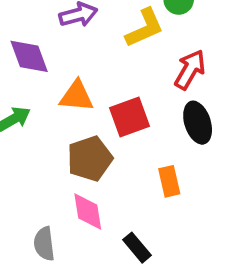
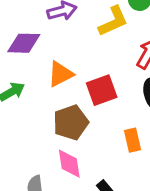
purple diamond: (29, 56) -> (24, 43), turned -68
orange triangle: (76, 96) -> (60, 74), turned -32

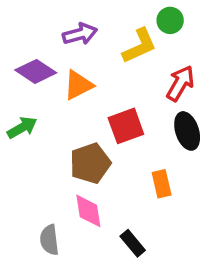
purple diamond: (24, 43) -> (36, 71), turned 32
orange triangle: (60, 74) -> (78, 85), moved

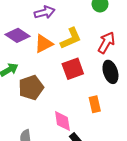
yellow L-shape: (139, 46) -> (71, 38), moved
brown pentagon: (90, 163) -> (31, 88), moved
pink diamond: (88, 211) -> (62, 121), moved

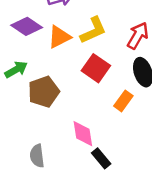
red square: (73, 69) -> (96, 68), turned -35
orange rectangle: (95, 104) -> (123, 101), moved, turned 49

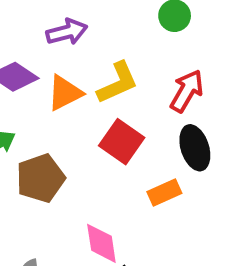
orange rectangle: (123, 101) -> (164, 192), turned 30

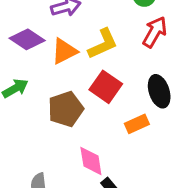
red arrow: (187, 91) -> (155, 32), moved
brown pentagon: (40, 178) -> (66, 109), moved

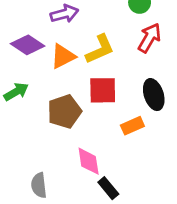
red square: (106, 87) -> (103, 90), turned -36

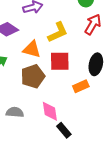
orange triangle: (63, 56) -> (32, 49), moved, turned 42
black ellipse: (154, 95) -> (96, 64), turned 30
gray semicircle: (39, 185) -> (15, 112), moved, turned 102

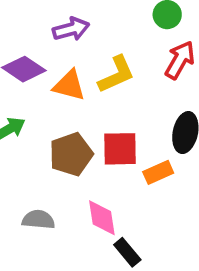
orange triangle: (32, 49) -> (69, 85), moved
red square: (60, 61) -> (120, 149), moved

